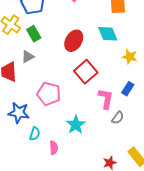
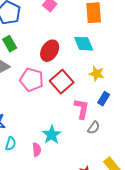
yellow star: (130, 57) -> (97, 74), moved
pink pentagon: (49, 94) -> (32, 80), moved
pink semicircle: (54, 148) -> (37, 150), moved

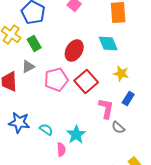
pink pentagon: (32, 80) -> (56, 80), turned -30
gray semicircle: (94, 128) -> (118, 128), turned 96
cyan semicircle: (11, 144) -> (46, 130), moved, turned -72

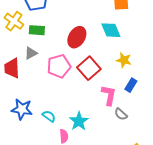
green rectangle: (34, 44) -> (37, 30), turned -56

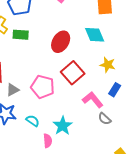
gray triangle: (31, 53) -> (13, 90), moved
pink pentagon: (59, 66) -> (43, 87), moved, turned 30
pink L-shape: (109, 95) -> (93, 100), turned -50

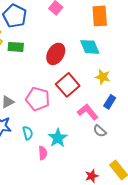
cyan semicircle: (33, 121) -> (28, 133), turned 40

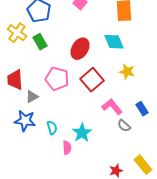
green rectangle: (16, 47) -> (40, 42), turned 56
pink pentagon: (38, 99) -> (57, 79), moved
blue rectangle: (110, 102) -> (142, 109), moved, turned -64

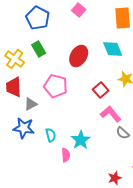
yellow cross: (17, 33) -> (15, 59), moved
red square: (92, 80) -> (101, 90), moved, size x0.7

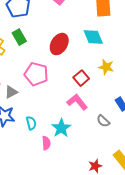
pink L-shape: (111, 114) -> (77, 102), moved

